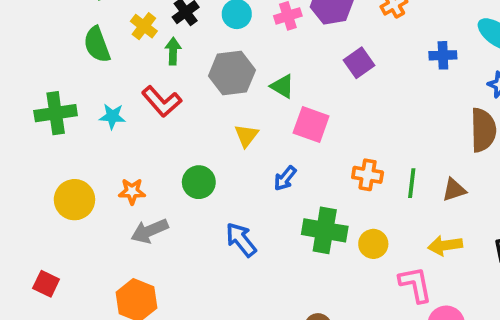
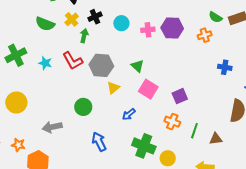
green semicircle: (97, 45) -> (45, 24), turned -60
purple square: (359, 63) -> (180, 96), moved
gray hexagon: (232, 73) -> (101, 65), moved
green cross: (56, 113) -> (16, 55), turned -30
orange star: (132, 191) -> (18, 145), moved

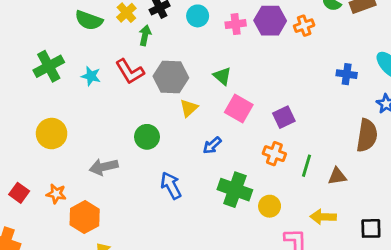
orange cross: (205, 35) -> (304, 26), moved

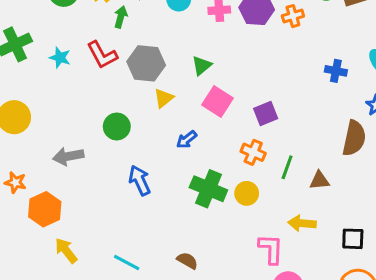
green triangle: (222, 76) -> (202, 65), turned 36
yellow circle: (270, 206) -> (247, 193), moved

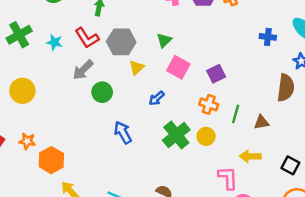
gray arrow: (68, 156) -> (83, 70), moved, turned -30
green cross: (208, 189) -> (176, 135), turned 32
black square: (353, 239) -> (290, 165), turned 30

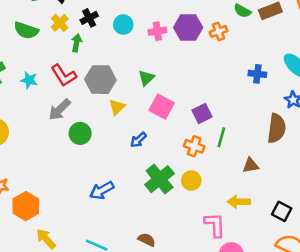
green line: (236, 114) -> (221, 137), moved
blue arrow: (123, 132) -> (102, 190), moved, turned -90

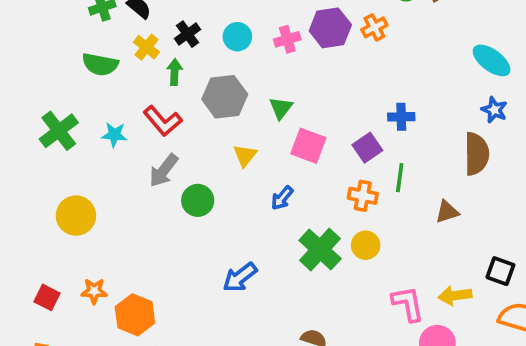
blue cross: (257, 74) -> (401, 117), moved
gray hexagon: (100, 80) -> (225, 97), moved
yellow arrow: (239, 202) -> (455, 296), moved

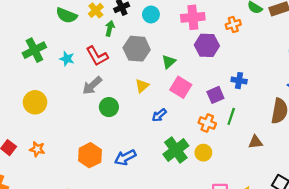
purple hexagon: (330, 28) -> (207, 45), moved
pink cross: (287, 39) -> (193, 17), moved, size x1.5
orange hexagon: (135, 315) -> (90, 155), moved

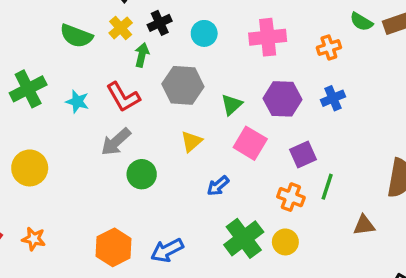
purple hexagon: (207, 45) -> (283, 99), moved
blue cross: (239, 81) -> (333, 98), moved, turned -32

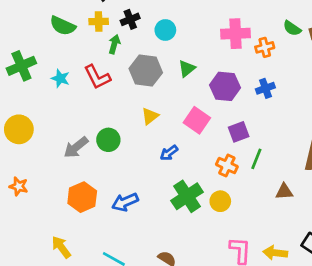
yellow cross: (121, 28) -> (99, 22), turned 36
pink cross: (268, 37) -> (236, 34), moved
green triangle: (232, 105) -> (187, 69), moved
gray arrow: (116, 142) -> (76, 147), moved

